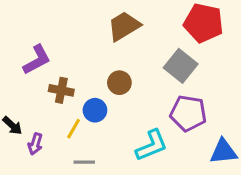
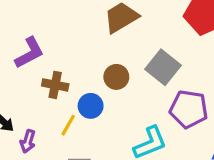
gray square: (181, 66) -> (163, 67), moved

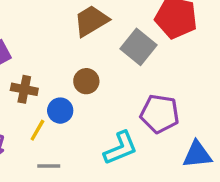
gray square: (163, 67) -> (138, 47), moved

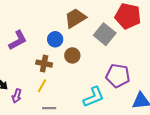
brown cross: (24, 89) -> (44, 64), moved
blue circle: (60, 111) -> (55, 39), moved

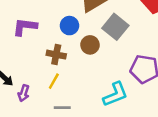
gray square: (105, 34) -> (115, 27), moved
purple L-shape: (18, 40) -> (25, 27), turned -145

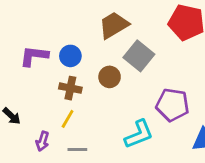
blue circle: (69, 26) -> (70, 56), moved
purple arrow: (24, 93) -> (42, 141), moved

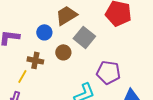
blue circle: (70, 56) -> (44, 32), moved
yellow line: (68, 119) -> (22, 76), moved

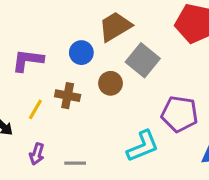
yellow line: (22, 76) -> (35, 109), moved

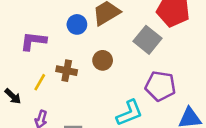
blue circle: (81, 53) -> (77, 24), moved
gray square: (143, 60) -> (147, 40), moved

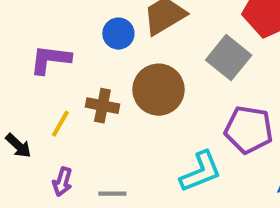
brown circle: (103, 60) -> (159, 90), size x1.6

